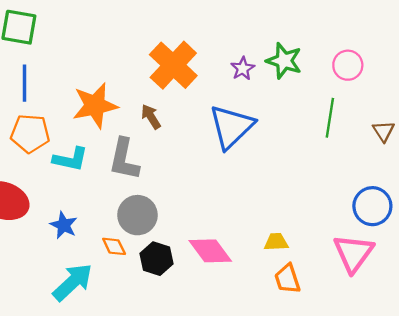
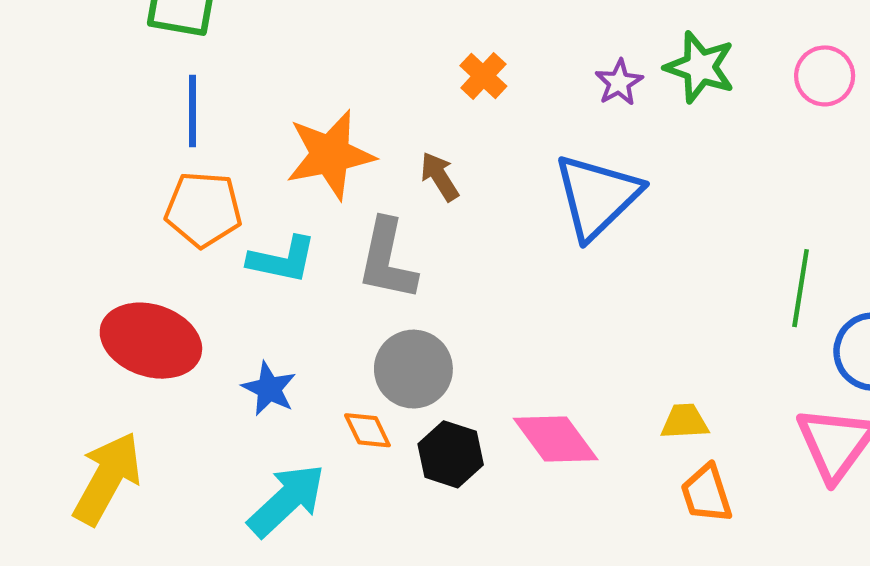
orange cross: (173, 65) -> (483, 76), size x0.5
green line: (330, 118) -> (801, 288), moved

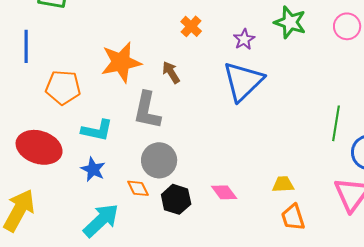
purple star: (619, 82) -> (244, 39), moved
blue line: (192, 111) -> (26, 46), moved
cyan L-shape: (282, 260) -> (97, 130), moved
pink diamond: (556, 439) -> (224, 192), size x0.7

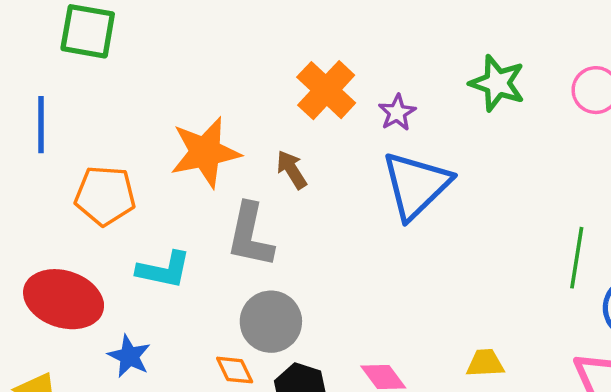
orange cross: (191, 26) -> (326, 90), size x1.6
purple star: (244, 39) -> (397, 113), moved
blue star: (93, 169) -> (129, 356), moved

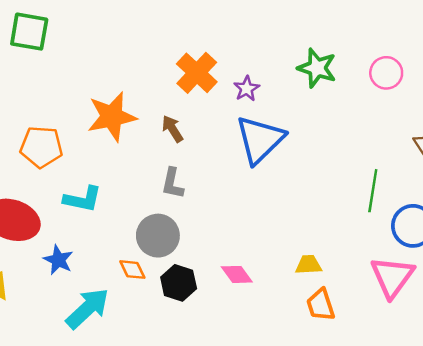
gray L-shape: (250, 235) -> (172, 183), moved, size x0.7

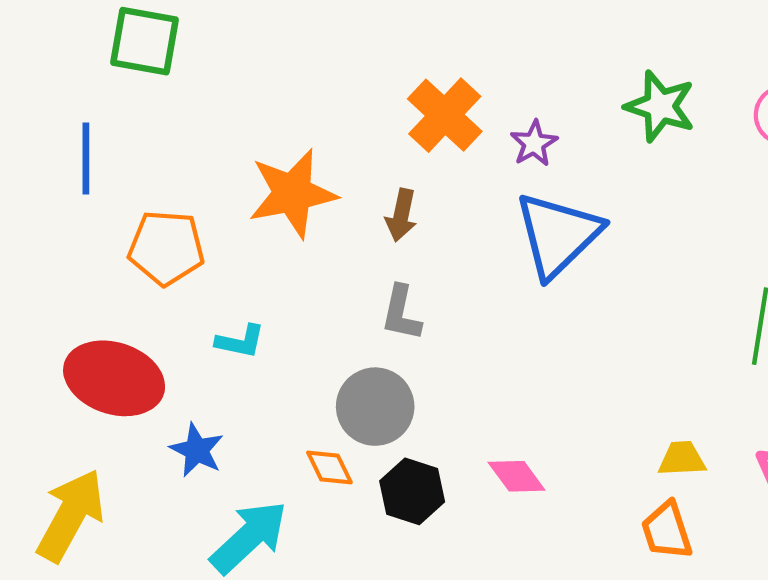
brown arrow: (172, 129) -> (401, 215), turned -136
cyan L-shape: (83, 199) -> (240, 341), size x0.7
yellow trapezoid: (308, 265) -> (682, 459), moved

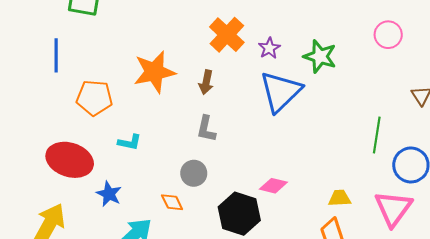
green star: (660, 106) -> (320, 56), moved
gray circle: (375, 407) -> (194, 173), size x0.7
pink diamond: (517, 476) -> (273, 186), moved, turned -40
black hexagon: (412, 491) -> (239, 214), moved, size x1.4

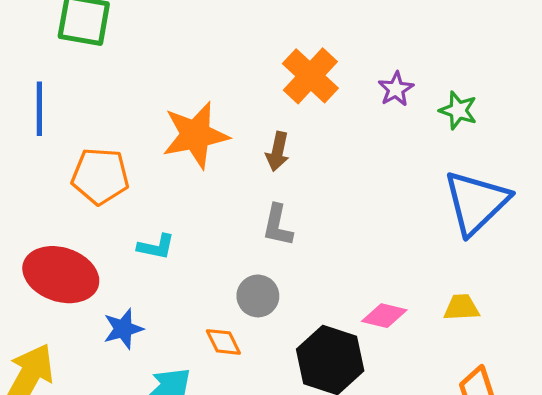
purple star: (269, 48) -> (396, 89), moved
green star: (320, 56) -> (458, 110), size x0.7
blue triangle: (281, 92) -> (476, 202), moved
blue star: (109, 194) -> (123, 329), turned 30
yellow trapezoid: (340, 198) -> (461, 307), moved

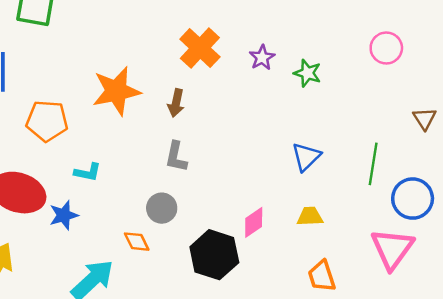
blue triangle: (476, 202) -> (306, 157), moved, size x0.6
pink diamond: (384, 316) -> (254, 222), turned -48
blue star: (123, 329) -> (64, 215), moved

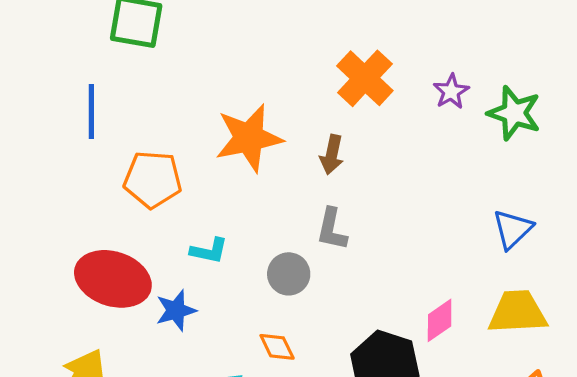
green star: (307, 73) -> (514, 113), size x1.4
gray circle: (162, 208) -> (289, 274), moved
yellow trapezoid: (310, 216) -> (517, 312), size x1.6

